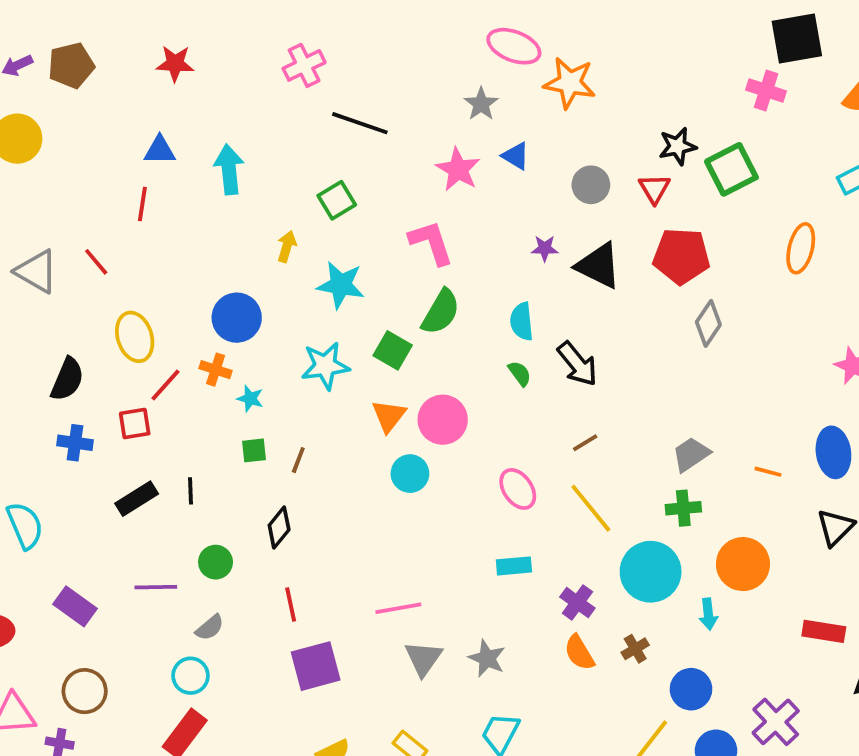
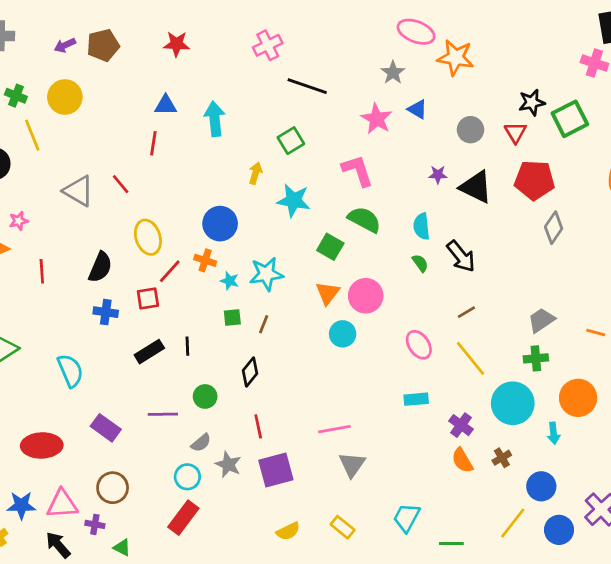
green semicircle: (441, 312) -> (364, 220), turned -92
cyan star: (325, 366) -> (266, 274), moved
gray star: (487, 658) -> (228, 465), moved

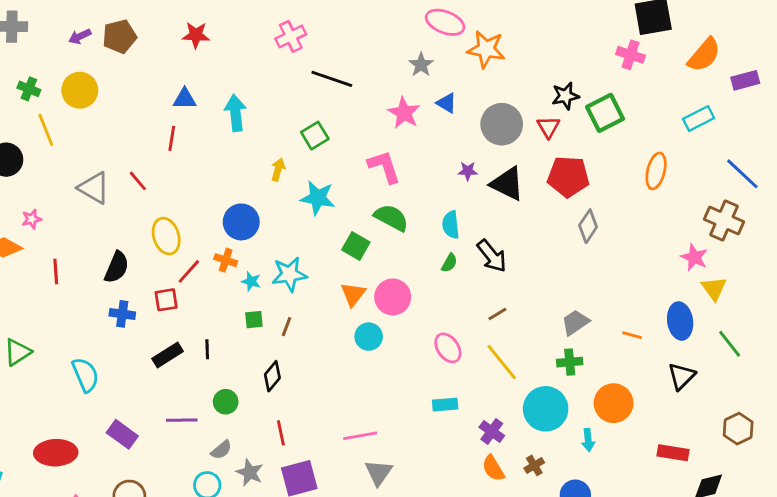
gray circle: (471, 130) -> (502, 124), size x1.5
green semicircle: (420, 263) -> (449, 263), turned 66

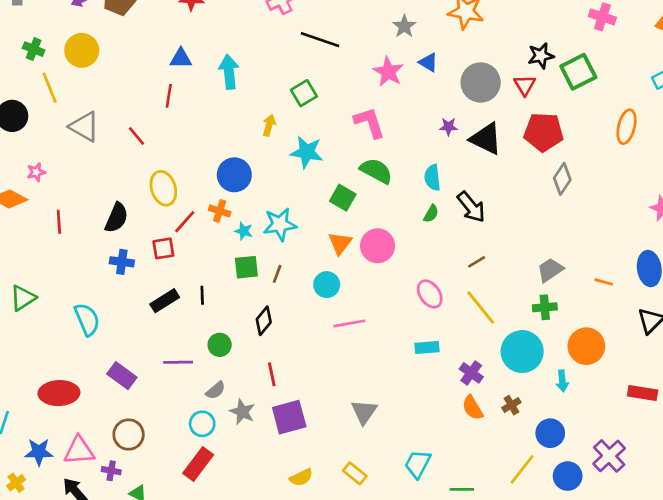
gray triangle: (94, 188) -> (84, 127), moved
green square: (254, 320) -> (246, 267), size x1.4
cyan circle: (369, 337) -> (327, 285), moved
pink line: (360, 436) -> (349, 323), moved

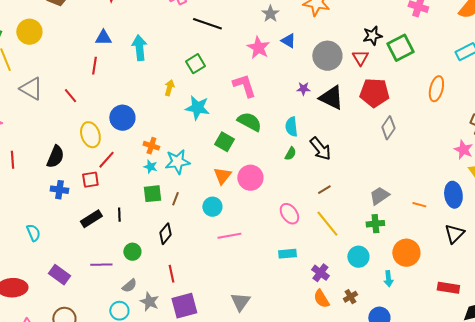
blue circle: (234, 175) -> (122, 118), moved
orange cross: (220, 211) -> (151, 146), moved
cyan semicircle: (87, 319) -> (33, 233), size x0.7
cyan circle: (522, 352) -> (358, 257), size x0.7

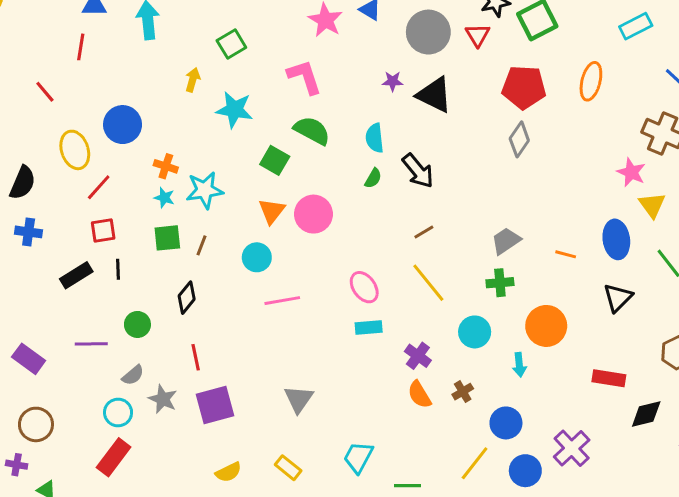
red pentagon: (374, 93) -> (524, 87), moved
red square: (90, 180) -> (103, 230), moved
pink ellipse: (289, 214) -> (364, 287), moved

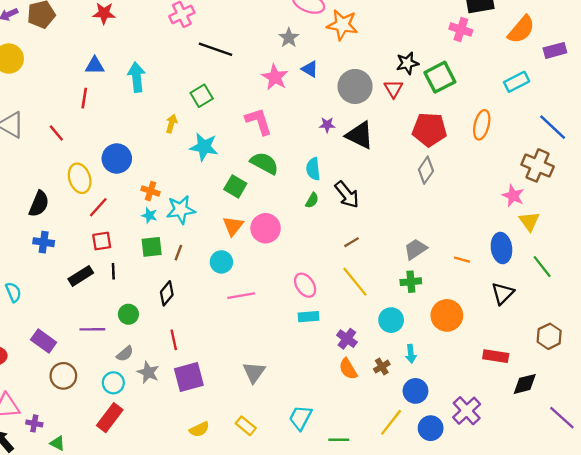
cyan arrow: (519, 365) -> (411, 354), moved
brown circle: (36, 424) -> (63, 376), moved

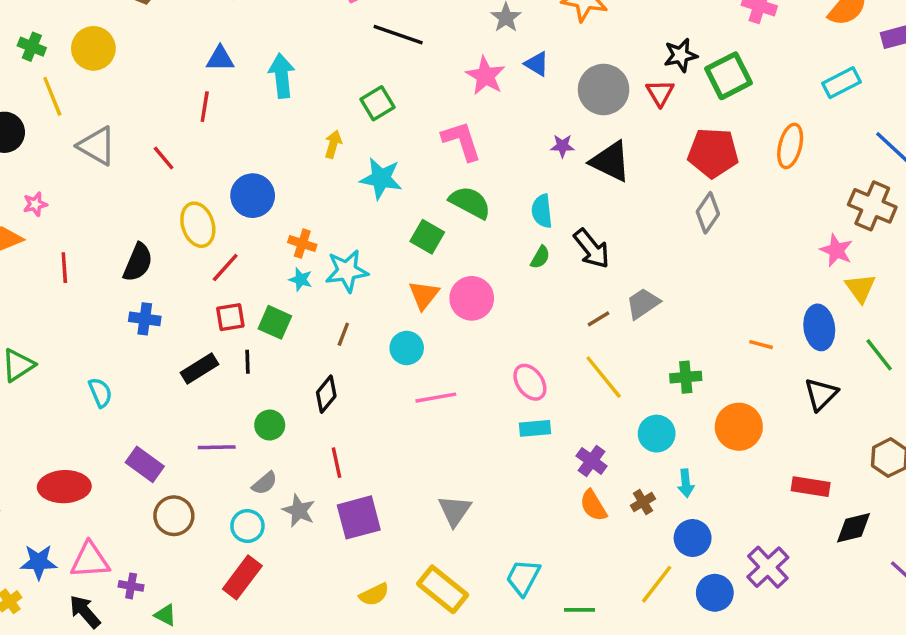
green square: (152, 247) -> (275, 322), moved, turned 30
gray trapezoid: (415, 249) -> (643, 303), moved
yellow rectangle: (246, 426) -> (443, 589), size x1.6

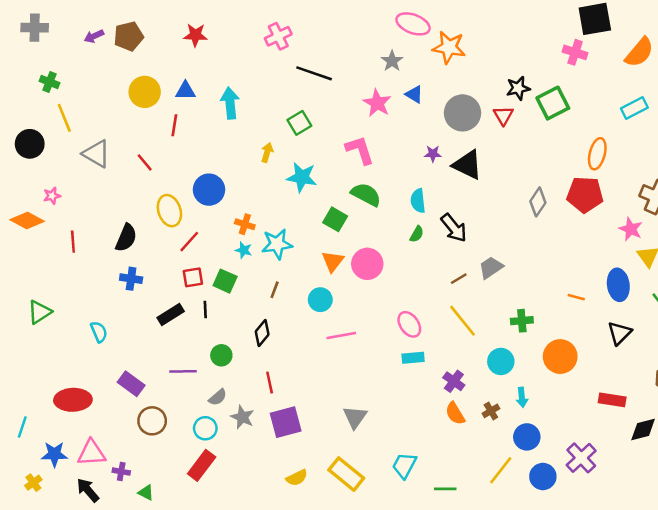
yellow circle: (93, 48) -> (145, 92), moved
red pentagon: (713, 153) -> (585, 195), moved

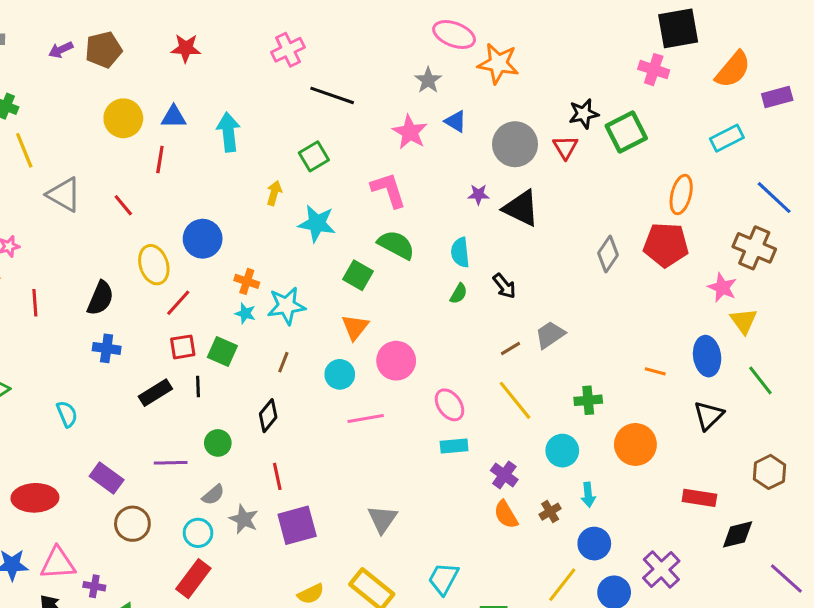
black arrow: (454, 228) -> (504, 286), size x0.7
pink circle: (367, 264) -> (396, 361), moved

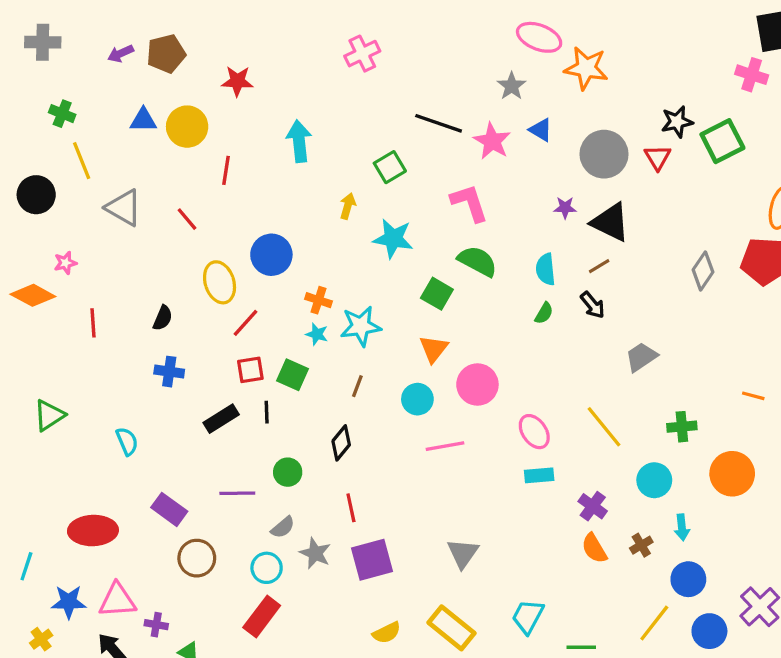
red star: (186, 48) -> (237, 81), moved
black line: (332, 95) -> (439, 123), moved
blue triangle: (174, 117) -> (143, 120), moved
black semicircle: (100, 298) -> (163, 318), size x0.7
brown line: (510, 348) -> (599, 266), moved

